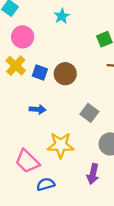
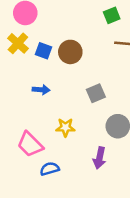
gray square: (89, 113) -> (96, 93), turned 30
yellow star: (61, 145) -> (65, 127), size x0.7

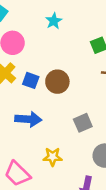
blue arrow: (41, 90) -> (28, 119), size x1.5

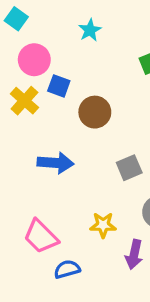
blue square: (31, 80) -> (59, 86), moved
yellow star: (53, 157) -> (103, 225), moved

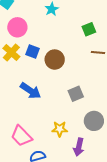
blue square: (59, 86) -> (32, 51), moved
blue arrow: (56, 163) -> (30, 91), turned 30

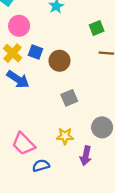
blue arrow: (30, 91) -> (18, 79), moved
gray square: (76, 94) -> (69, 98), moved

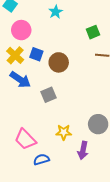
gray square: (69, 98) -> (49, 95), moved

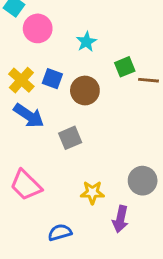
cyan star: (56, 12) -> (86, 42), moved
pink circle: (21, 30) -> (38, 28), moved
green square: (93, 32) -> (125, 67), moved
pink trapezoid: (25, 139) -> (26, 185), moved

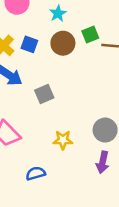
brown circle: (85, 91) -> (63, 43), moved
purple arrow: (120, 219) -> (103, 162), moved

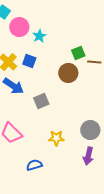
cyan star: (58, 13) -> (39, 36), moved
brown circle: (63, 43) -> (68, 73), moved

